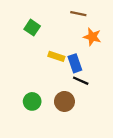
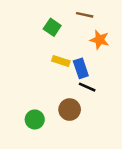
green square: (32, 28) -> (52, 27), moved
green circle: (32, 101) -> (35, 119), moved

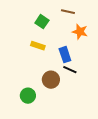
yellow rectangle: (61, 61) -> (38, 46), moved
brown circle: (70, 110) -> (51, 80), moved

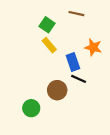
orange star: (80, 32) -> (93, 47), moved
yellow rectangle: (38, 46) -> (49, 45), moved, turned 32

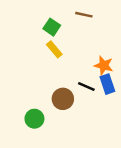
orange star: (93, 47) -> (104, 65), moved
blue rectangle: (73, 62) -> (107, 84), moved

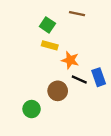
yellow rectangle: (54, 49) -> (50, 45), turned -35
orange star: (104, 65) -> (70, 60), moved

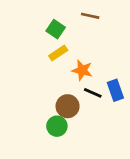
yellow rectangle: (50, 45) -> (58, 53), turned -49
green circle: (32, 109) -> (57, 126), moved

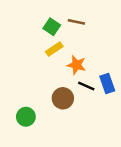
brown line: (90, 16) -> (76, 22), moved
green circle: (57, 126) -> (26, 117), moved

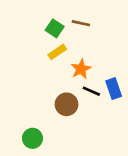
orange star: (76, 65) -> (81, 69), turned 30
green circle: (26, 117) -> (32, 138), moved

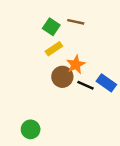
blue rectangle: (114, 89) -> (106, 83), turned -36
brown circle: (66, 104) -> (62, 77), moved

